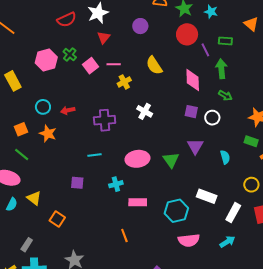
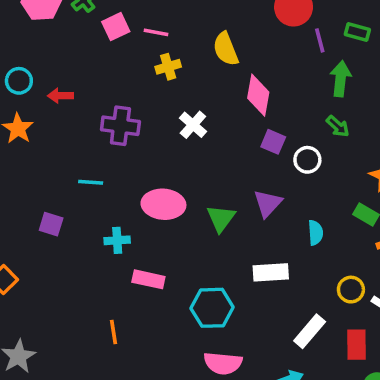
pink diamond: (193, 80) -> (258, 95), moved
white rectangle: (207, 196) -> (271, 272), moved, turned -36

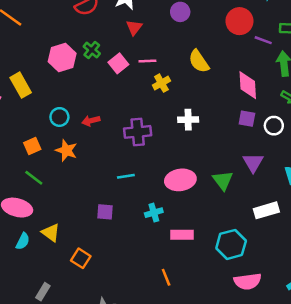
purple line: (320, 40) -> (263, 40), turned -42
pink diamond: (258, 95) -> (248, 85), moved
white cross: (193, 125) -> (188, 120), turned -30

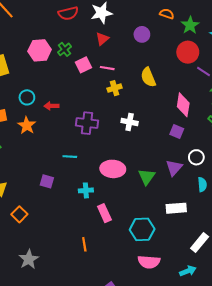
white circle: (274, 126) -> (196, 157), moved
pink rectangle: (182, 235) -> (104, 213), turned 54

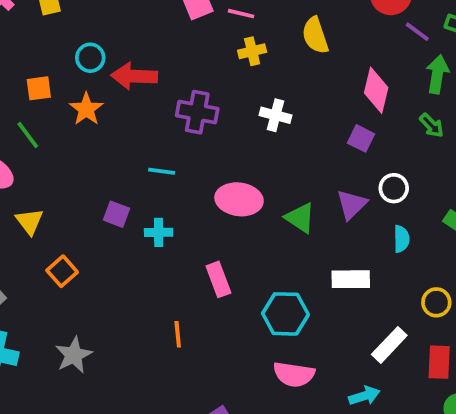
red arrow: (51, 106) -> (134, 76), size x1.6
green triangle: (147, 177) -> (300, 218), turned -36
cyan cross: (86, 190) -> (159, 232), moved

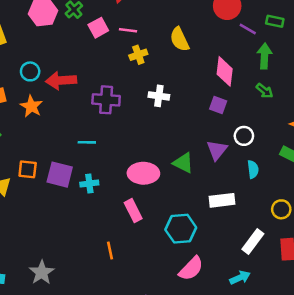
pink ellipse: (239, 199) -> (143, 173), moved
purple square: (117, 214) -> (60, 175), size x1.5
orange square: (62, 271) -> (28, 169), moved, turned -36
pink semicircle: (294, 374) -> (191, 269), turned -48

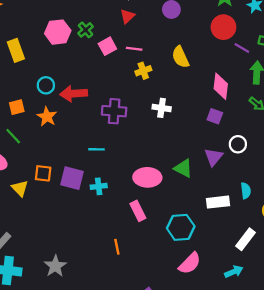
cyan semicircle: (253, 169) -> (246, 191), moved

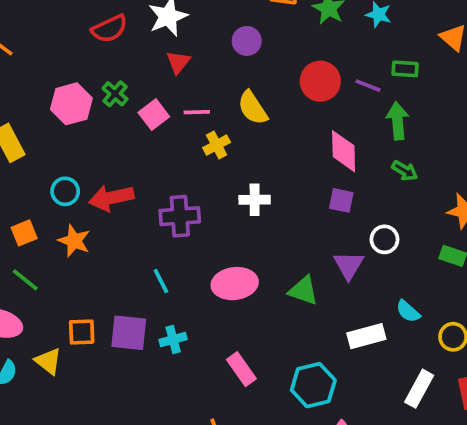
red circle: (223, 27) -> (320, 81), moved
yellow semicircle: (180, 57) -> (253, 108), moved
cyan line: (97, 149) -> (161, 281), turned 70
pink ellipse: (147, 177) -> (235, 284), moved
cyan semicircle: (246, 191) -> (408, 311), turned 147

